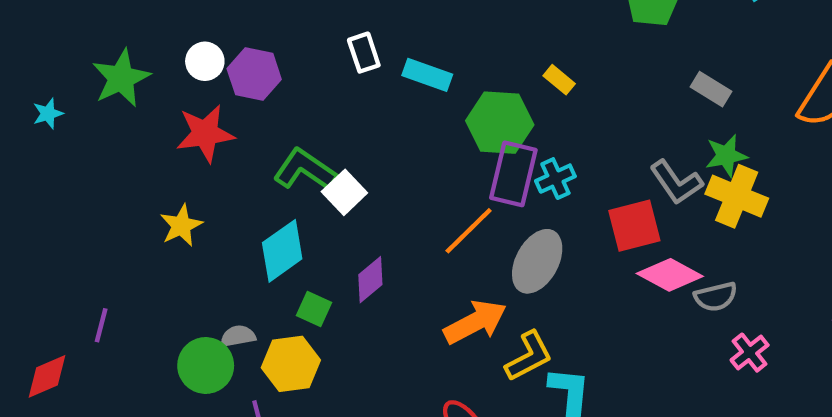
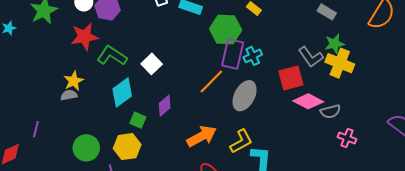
green L-shape: (305, 170) -> (112, 56), moved
orange arrow: (475, 322) -> (202, 136), moved
gray semicircle: (238, 336) -> (69, 95), moved
pink cross: (750, 353) -> (347, 138), turned -30

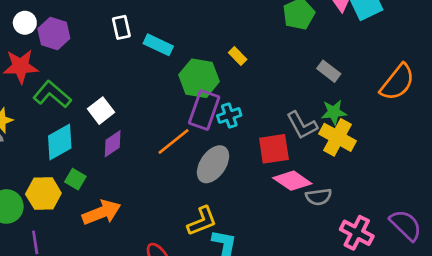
purple diamond: (165, 106) -> (113, 144), moved
orange arrow: (202, 136) -> (102, 212), moved
pink cross: (347, 138) -> (357, 233), moved, size x1.4
yellow hexagon: (127, 147) -> (43, 194), moved

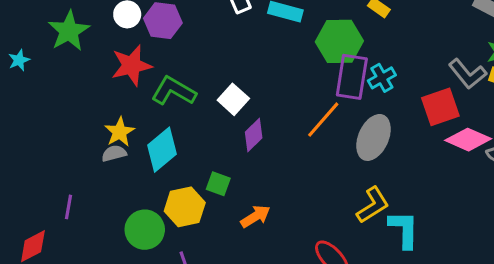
cyan diamond: (60, 142) -> (162, 150), moved
orange arrow: (102, 212) -> (255, 216), size x0.7

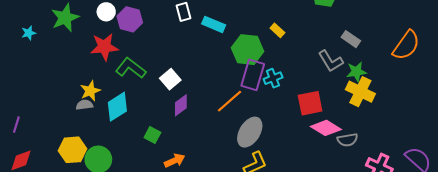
gray L-shape: (468, 74) -> (331, 61), moved
gray ellipse: (374, 137) -> (250, 132), moved
purple line: (68, 207) -> (16, 125), moved
yellow hexagon: (185, 207) -> (72, 150), moved

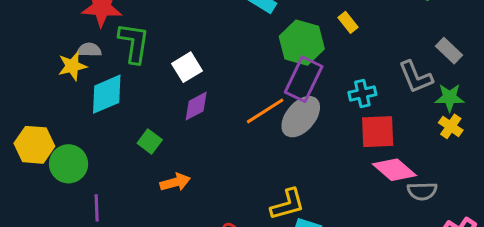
green L-shape: (131, 68) -> (134, 43), turned 52
cyan cross: (273, 78) -> (362, 94), moved
yellow cross: (360, 92) -> (451, 126), size x0.6
gray semicircle: (84, 105) -> (89, 50), moved
gray ellipse: (250, 132) -> (301, 117), moved

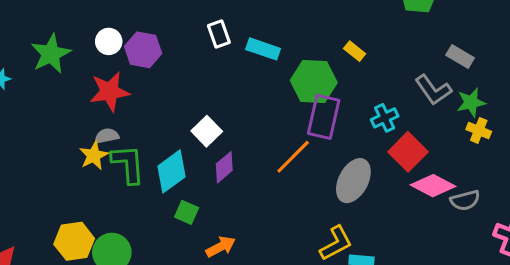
green L-shape: (134, 43) -> (128, 164), moved
cyan diamond: (107, 94) -> (171, 171), moved
gray ellipse: (301, 117) -> (353, 181), moved
red square: (378, 132) -> (408, 152), turned -30

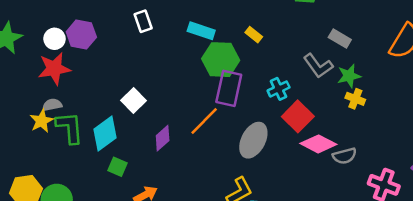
white circle: (109, 41) -> (55, 39), moved
cyan rectangle: (263, 49) -> (201, 31), moved
purple diamond: (224, 167) -> (163, 138), moved

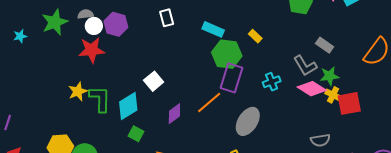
gray semicircle: (52, 105) -> (86, 14), moved
red square: (298, 116) -> (349, 103), moved, turned 30
pink diamond: (318, 144) -> (312, 89), moved

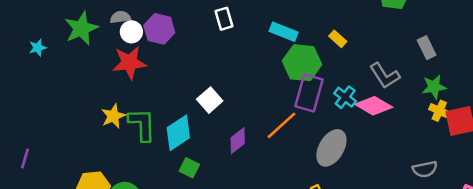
gray rectangle: (325, 45) -> (427, 48), turned 30
gray L-shape: (305, 66) -> (385, 76), moved
cyan cross: (272, 82) -> (345, 97), moved, turned -30
pink diamond: (312, 89) -> (374, 106), moved

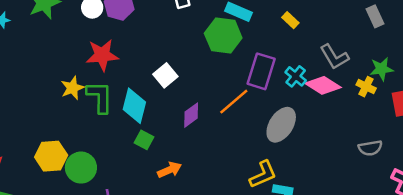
gray rectangle: (427, 48) -> (375, 16), moved
red star: (129, 63) -> (102, 55), moved
green hexagon: (302, 63) -> (223, 36), moved
yellow cross: (439, 111) -> (366, 87), moved
cyan diamond: (178, 133) -> (134, 106), turned -44

